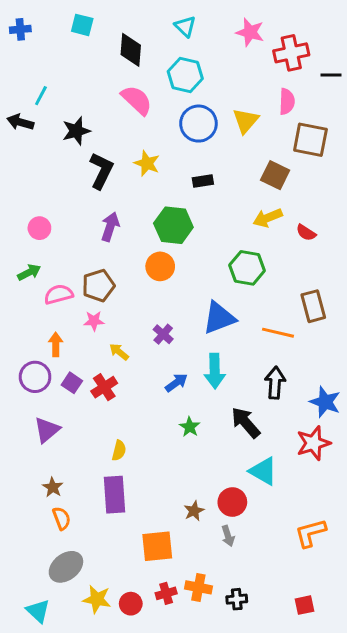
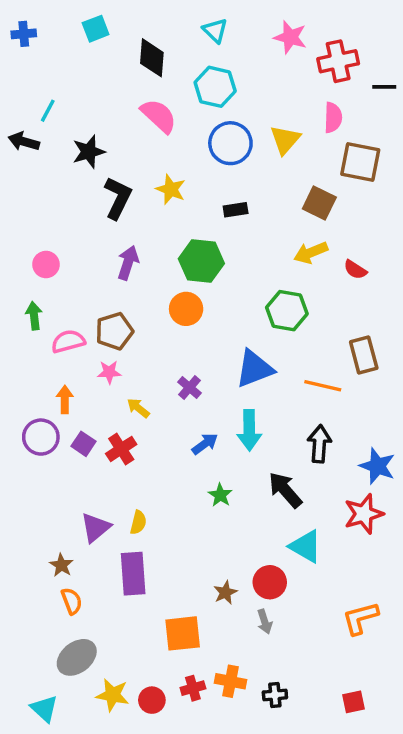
cyan square: (82, 25) -> (96, 29), turned -35
green arrow: (29, 272) -> (34, 316), turned -70
purple triangle: (47, 430) -> (96, 528), moved

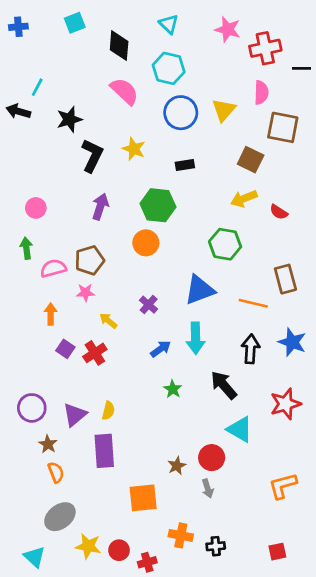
purple circle: (41, 437) -> (32, 408), moved
blue star: (377, 466) -> (292, 342), moved
red cross: (193, 688) -> (147, 562), moved

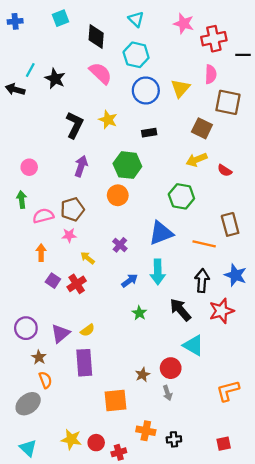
black star: (69, 119) -> (55, 79), moved, turned -30
red star: (285, 404) -> (221, 311), moved
yellow semicircle: (108, 411) -> (87, 330), turned 40
gray ellipse: (60, 517) -> (28, 404), moved

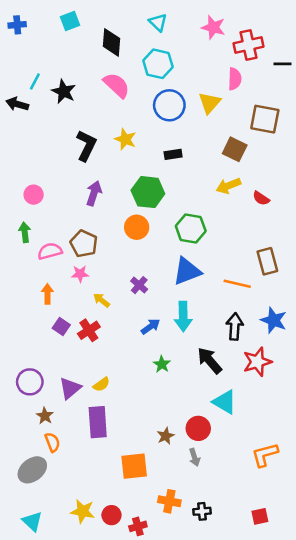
pink semicircle: (211, 74) -> (235, 79), moved
green hexagon: (181, 196) -> (191, 229), moved
brown pentagon: (72, 209) -> (84, 244), turned -30

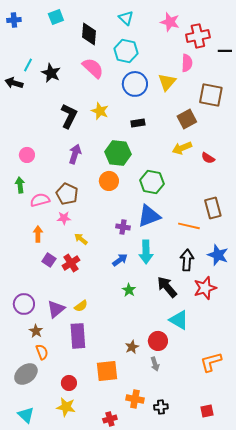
brown square: (235, 149) -> (187, 119), turned 36
purple cross: (139, 285) -> (123, 227), moved, turned -32
red circle: (111, 515) -> (69, 383), moved

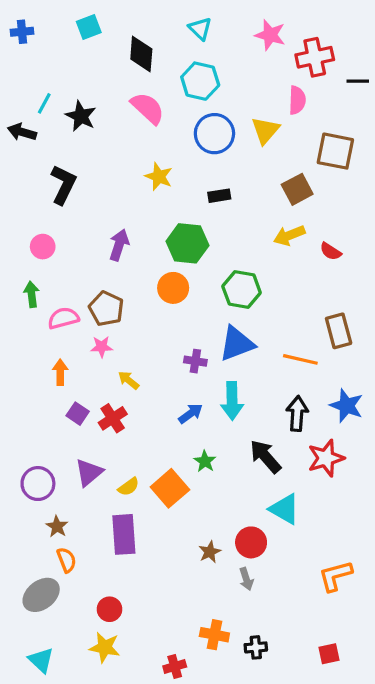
black L-shape: (69, 116) -> (63, 185), moved
purple triangle: (56, 309) -> (89, 472), moved
orange square: (107, 371) -> (170, 488), moved, turned -35

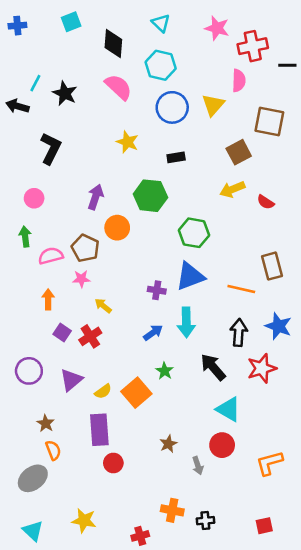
orange circle: (173, 288) -> (117, 228), moved
purple circle: (38, 484) -> (29, 371), moved
red circle: (251, 542) -> (222, 445), moved
red circle: (109, 609) -> (113, 463), moved

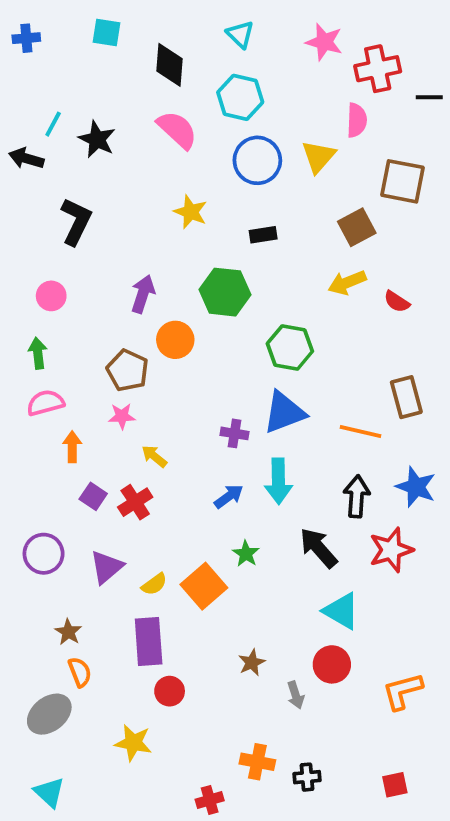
cyan square: (71, 22) -> (107, 32), turned 30
pink semicircle: (51, 256) -> (45, 403), moved
yellow star: (84, 521) -> (133, 743), moved

